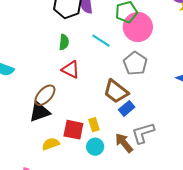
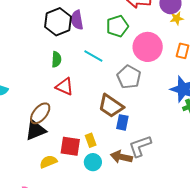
pink circle: (138, 27) -> (148, 47), moved
blue rectangle: (127, 108) -> (122, 122), turned -35
brown arrow: (124, 143) -> (121, 157), turned -35

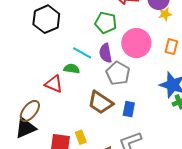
purple semicircle: (77, 20) -> (106, 53), moved
green pentagon: (117, 26) -> (106, 23), turned 30
green semicircle: (56, 59) -> (72, 69), moved, turned -84
blue rectangle: (122, 122) -> (129, 109), moved

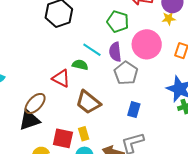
yellow star: (165, 14) -> (169, 19), moved
brown trapezoid: (100, 103) -> (88, 102), moved

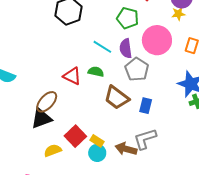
green semicircle: (80, 65) -> (96, 72), moved
brown trapezoid: (88, 102) -> (117, 98), moved
yellow rectangle: (84, 134) -> (97, 141), moved, turned -40
red square: (63, 138) -> (75, 136), turned 35

